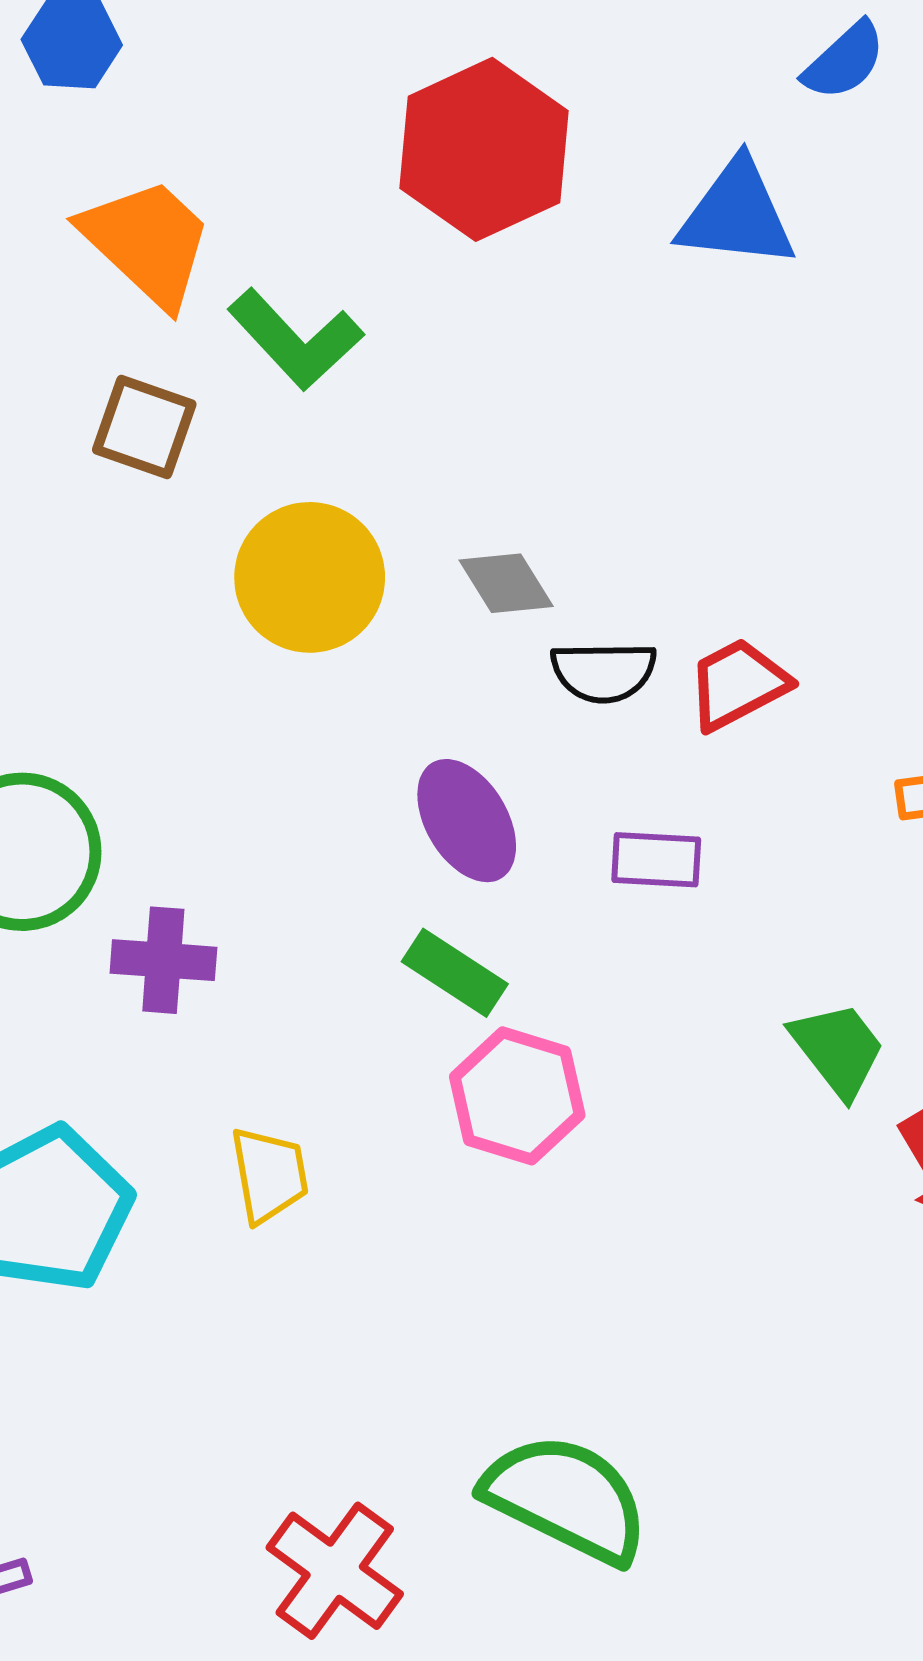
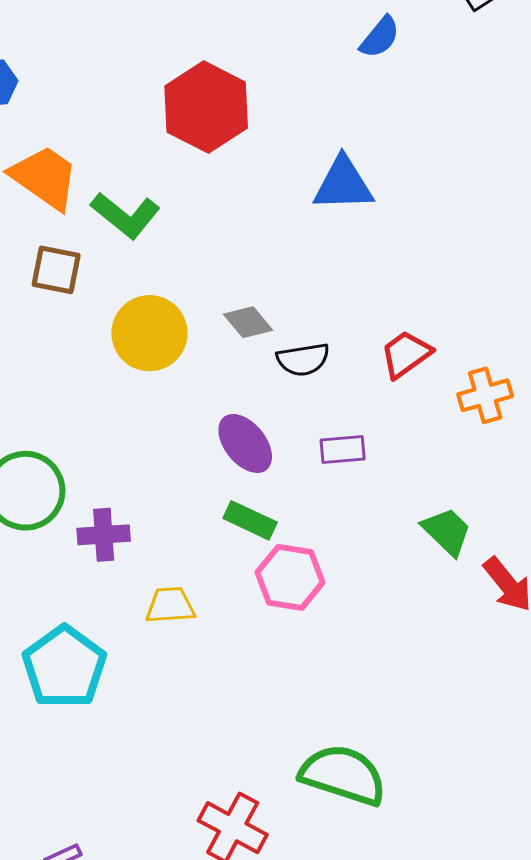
blue triangle: (737, 214) -> (343, 184), moved
red trapezoid: (738, 684) -> (406, 354), moved
yellow trapezoid: (269, 1175) -> (170, 605), moved, turned -76

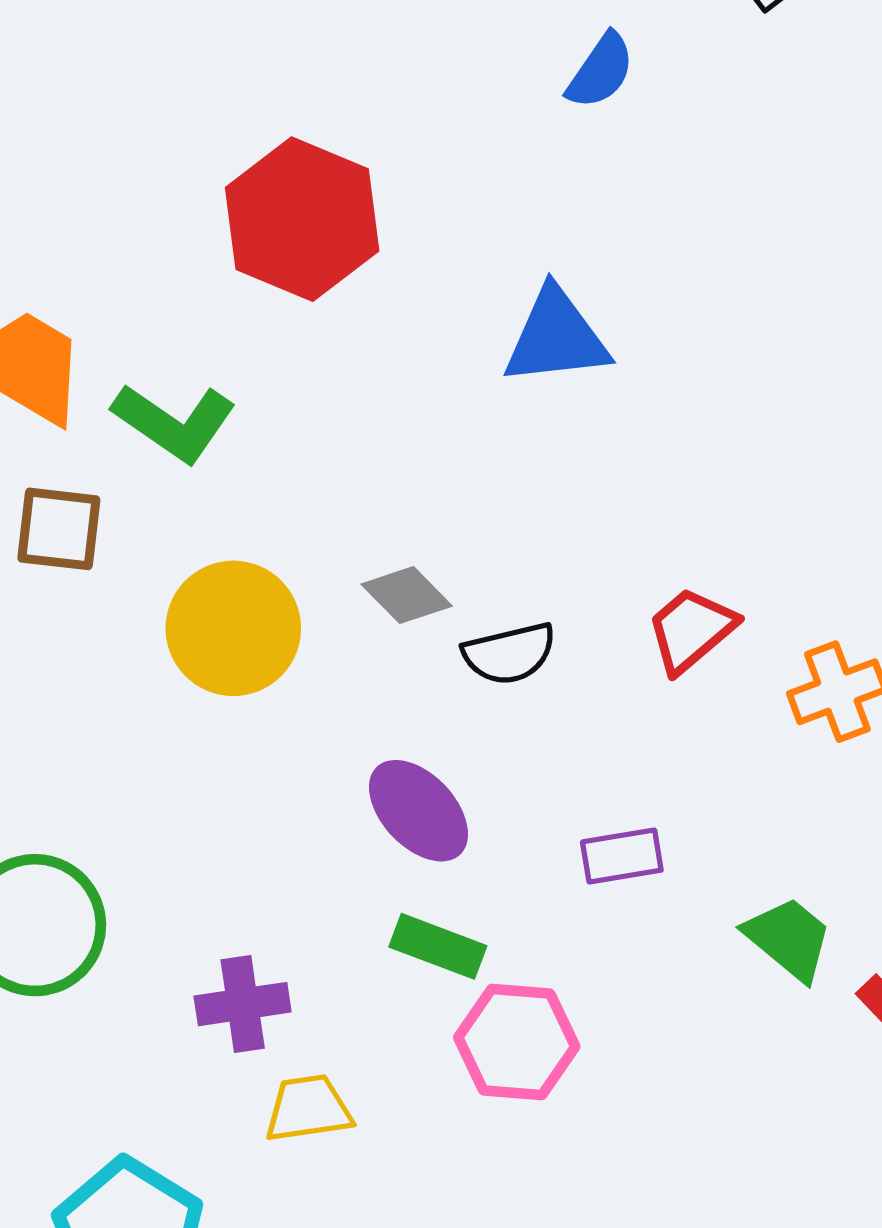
purple rectangle: (343, 450) -> (622, 856), moved
purple cross: (104, 535) -> (243, 1004), moved

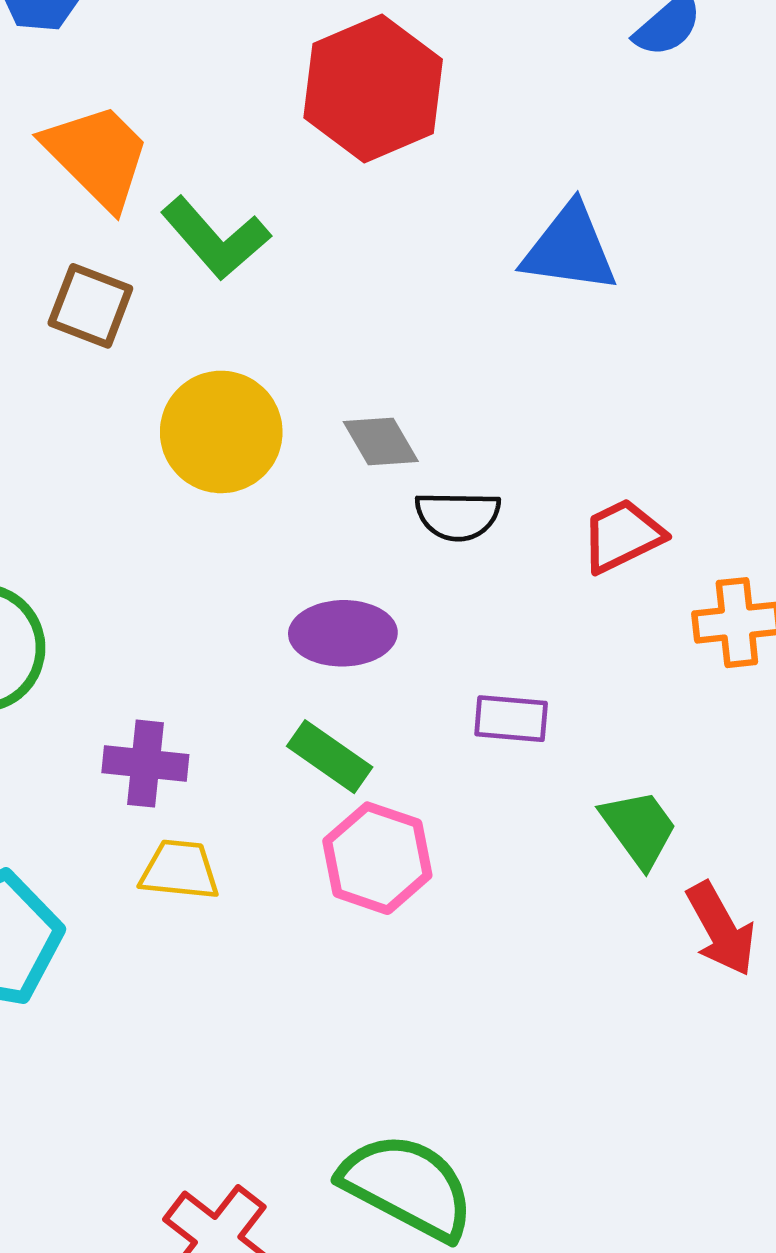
purple ellipse: (419, 811) -> (343, 633), turned -62

